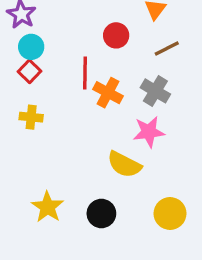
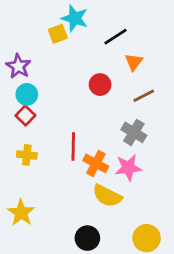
red line: (85, 73) -> (73, 147), moved
orange cross: (108, 93) -> (96, 163), moved
yellow star: (47, 207) -> (21, 213), moved

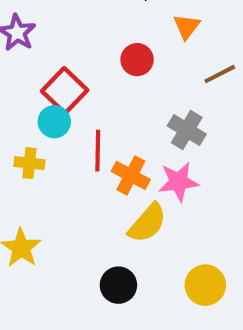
cyan circle: (27, 94) -> (54, 122), moved
brown line: (144, 96) -> (220, 74), moved
red square: (25, 116) -> (65, 91), moved, size x1.5
yellow semicircle: (107, 196) -> (147, 223), turned -76

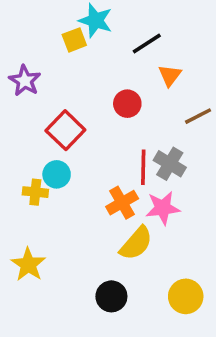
cyan circle: (54, 122) -> (57, 174), moved
red line: (98, 151) -> (143, 167), moved
orange cross: (131, 175) -> (122, 203), turned 32

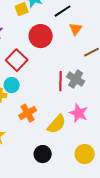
red circle: (127, 104) -> (41, 36), moved, size x1.5
orange cross: (122, 203) -> (28, 113), moved
pink star: (163, 208) -> (79, 113), moved, turned 30

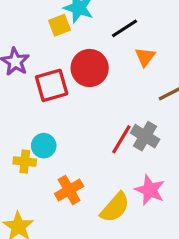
red square: (17, 60) -> (52, 85), moved, turned 30
red line: (61, 81) -> (121, 139), turned 30

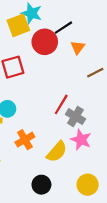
yellow square: (60, 25) -> (18, 25), size x1.5
red circle: (90, 68) -> (45, 42), moved
gray cross: (145, 136) -> (75, 117), moved

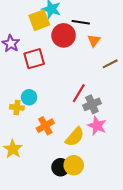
black line: (63, 28) -> (81, 22), turned 42
gray cross: (75, 117) -> (92, 104), turned 36
yellow circle: (88, 185) -> (74, 165), moved

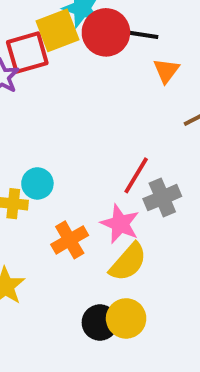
red circle: (64, 35) -> (106, 32), moved
red square: (34, 59) -> (27, 53), moved
pink star: (97, 126) -> (120, 224), moved

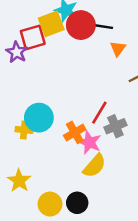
cyan circle: (37, 183) -> (39, 118), size x1.5
orange cross: (70, 240) -> (75, 132), moved
yellow circle: (126, 318) -> (50, 204), moved

